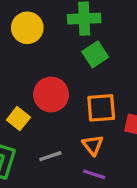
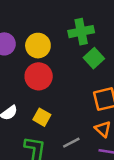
red circle: (51, 94) -> (39, 76), moved

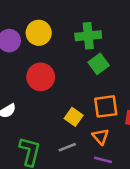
yellow circle: (38, 46) -> (39, 33), moved
yellow square: (42, 117) -> (74, 117), moved

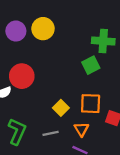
green cross: (88, 36) -> (103, 41), moved
red circle: (41, 77) -> (22, 76), moved

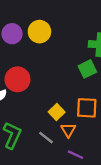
orange triangle: (81, 129) -> (68, 130), moved
gray line: (51, 133) -> (46, 138), turned 49

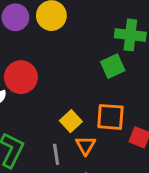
gray line: (46, 138) -> (56, 154), turned 42

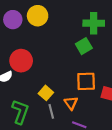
yellow square: (71, 121) -> (46, 93), moved

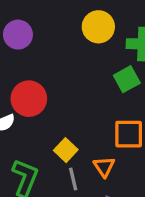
yellow circle: (38, 16) -> (98, 27), moved

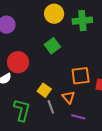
green square: (127, 79) -> (52, 46), moved

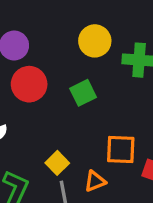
red circle: (18, 62) -> (29, 84), moved
orange triangle: (68, 97) -> (95, 181), turned 40

